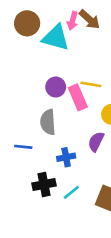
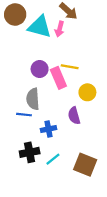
pink arrow: (73, 21) -> (60, 29), moved
purple semicircle: (96, 142) -> (74, 116), turned -42
blue line: (23, 147) -> (24, 115), moved

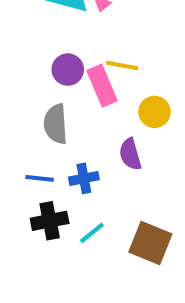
blue line: (24, 115) -> (40, 178), moved

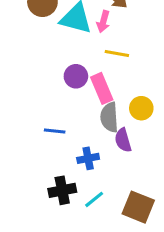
yellow line: (122, 66) -> (117, 53), moved
gray semicircle: (56, 124) -> (109, 117), moved
blue line: (40, 178) -> (55, 131), moved

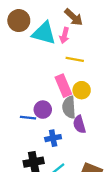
purple circle: (76, 76) -> (43, 110), moved
yellow circle: (141, 108) -> (82, 90), moved

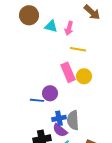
brown arrow: (74, 17) -> (92, 12), moved
cyan triangle: (44, 33) -> (51, 26), size x0.6
gray semicircle: (69, 107) -> (73, 120), moved
purple semicircle: (79, 124) -> (60, 130), moved, turned -35

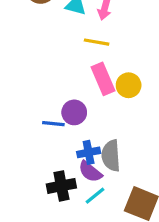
yellow line: (78, 49) -> (97, 42), moved

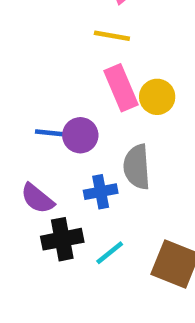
blue line: (53, 124) -> (51, 133), moved
gray semicircle: (111, 156) -> (137, 167), moved
purple semicircle: (90, 172) -> (37, 199), moved

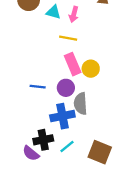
purple circle: (80, 135) -> (66, 88), moved
blue cross: (101, 192) -> (62, 116), size x1.5
purple semicircle: (37, 199) -> (31, 153), moved

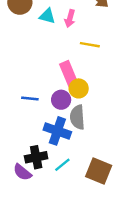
yellow line: (68, 38) -> (90, 45), moved
yellow circle: (91, 69) -> (79, 88), moved
blue cross: (62, 116) -> (57, 131), turned 30

